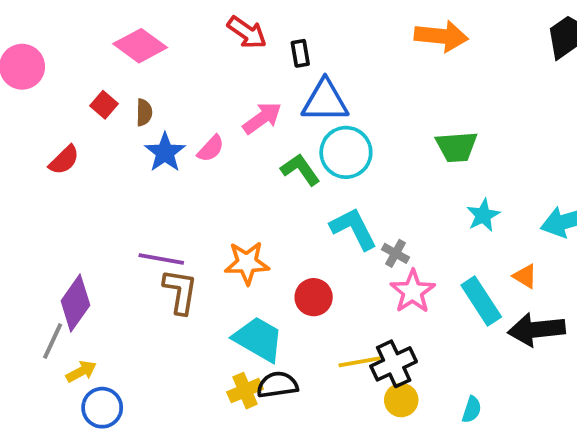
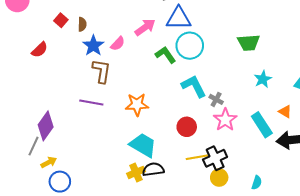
brown L-shape: (180, 291) -> (101, 71), moved
red circle: (314, 297) -> (187, 127), moved

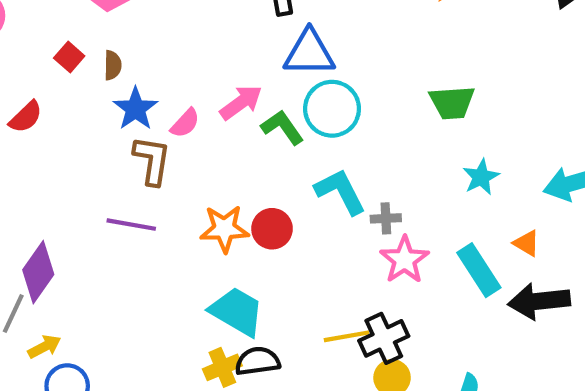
pink arrow: (145, 27) -> (241, 103), moved
pink semicircle: (118, 44) -> (185, 123), moved
gray cross: (216, 99) -> (386, 218), turned -32
red circle: (187, 127) -> (272, 229), moved

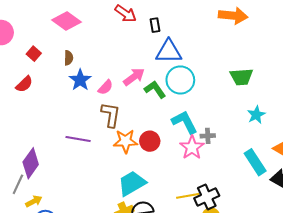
red square: (69, 57) -> (34, 54), moved
brown L-shape: (152, 160) -> (111, 115), moved
pink star: (404, 260) -> (192, 147), moved
cyan trapezoid: (237, 311) -> (132, 183), turned -60

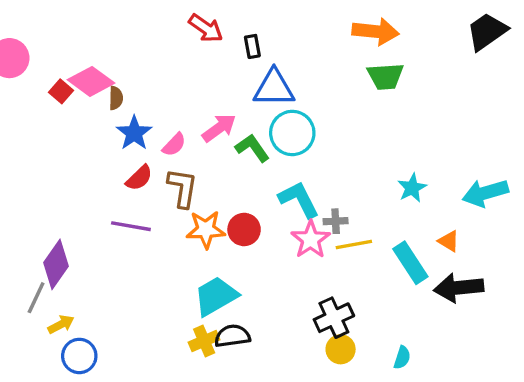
pink diamond: (66, 21) -> (91, 81), moved
green trapezoid: (241, 77) -> (385, 76), moved
red semicircle: (24, 84) -> (139, 178), moved
yellow line: (188, 196) -> (354, 244), moved

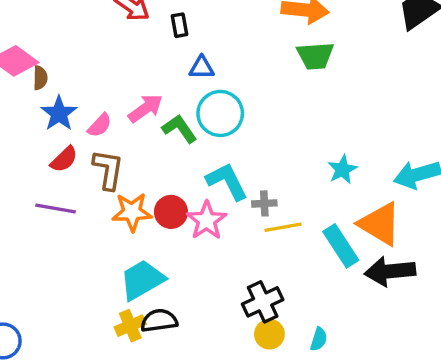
blue triangle: (274, 88) -> (202, 68), size x0.6
pink star: (311, 239) -> (207, 220), moved
orange triangle: (449, 241) -> (380, 224), size x2.0
cyan semicircle: (402, 358) -> (319, 339), moved

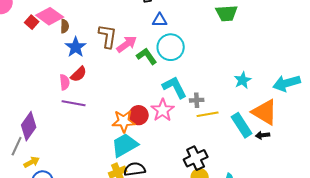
pink semicircle: (100, 125) -> (65, 82), moved, turned -49
brown L-shape: (108, 169) -> (108, 36), moved
orange star: (132, 212) -> (124, 121), moved
red circle: (171, 212) -> (139, 115), moved
black arrow: (390, 271) -> (263, 135), moved, size x0.5

